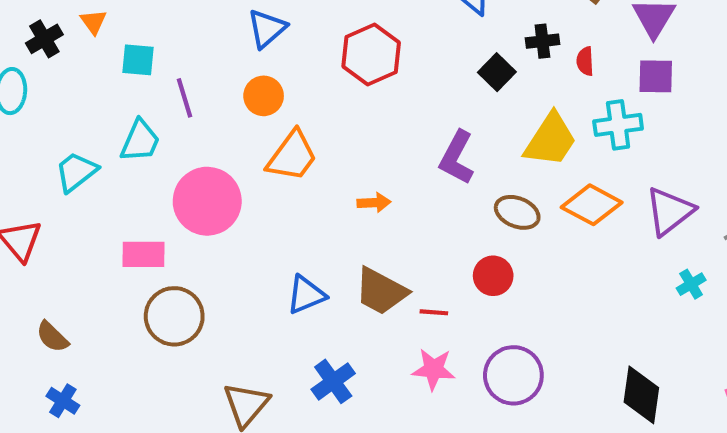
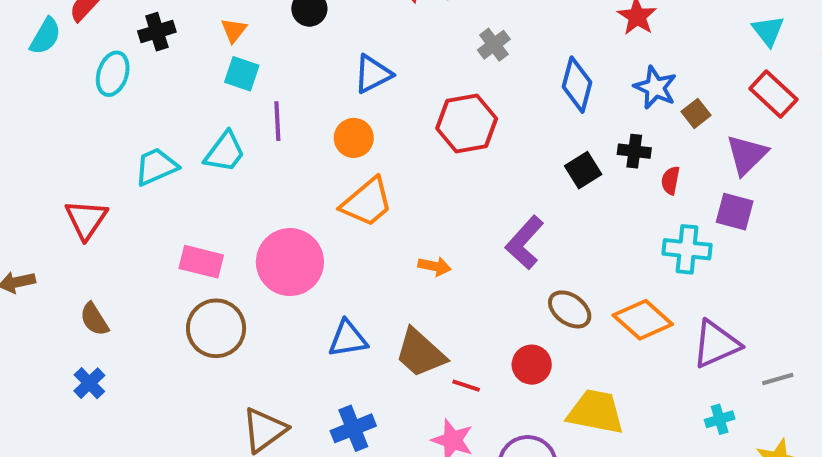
orange triangle: (93, 22) -> (234, 30), moved
yellow trapezoid: (550, 140) -> (596, 412), moved, turned -126
pink circle: (207, 201) -> (290, 262), moved

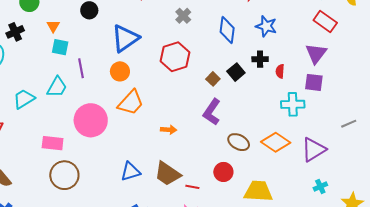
blue triangle: (373, 74) -> (125, 38), size x1.4
brown square: (696, 113) -> (213, 79), moved
pink circle: (290, 262) -> (91, 120), moved
gray line: (778, 379) -> (349, 124), moved

